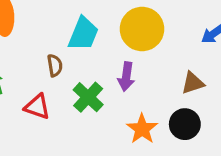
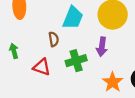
green cross: (88, 97) -> (76, 61), turned 30

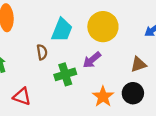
purple arrow: (102, 47) -> (92, 60), turned 42
red triangle: (42, 67) -> (22, 97), moved

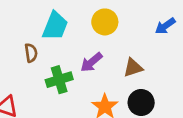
yellow circle: (103, 27) -> (105, 22), size x0.7
brown triangle: (138, 64) -> (133, 68), moved

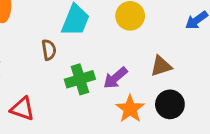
purple arrow: (91, 62) -> (115, 78), moved

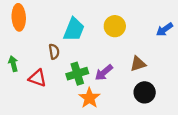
red triangle: (22, 109) -> (38, 78), moved
orange star: (130, 109) -> (89, 98), moved

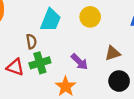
purple arrow: (104, 73) -> (79, 62), turned -96
green cross: (77, 74) -> (40, 63), moved

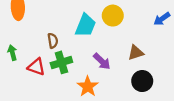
cyan trapezoid: (51, 20) -> (85, 25), moved

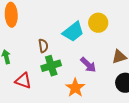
cyan trapezoid: (85, 25) -> (73, 32), turned 30
red triangle: (36, 67) -> (23, 81), moved

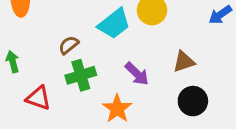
brown semicircle: (43, 46) -> (69, 45), turned -120

